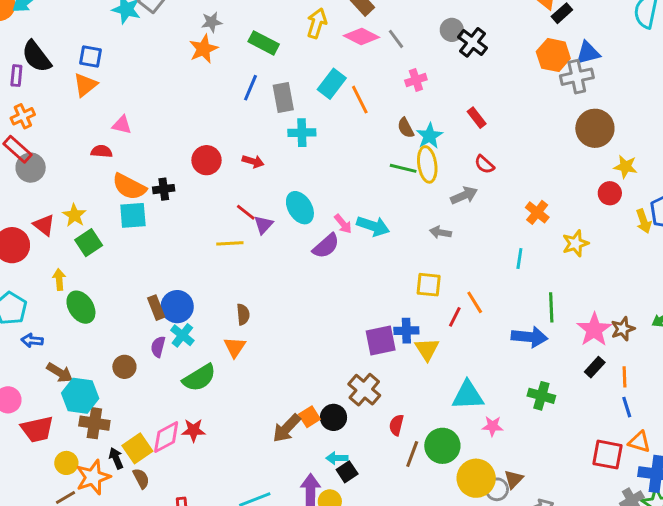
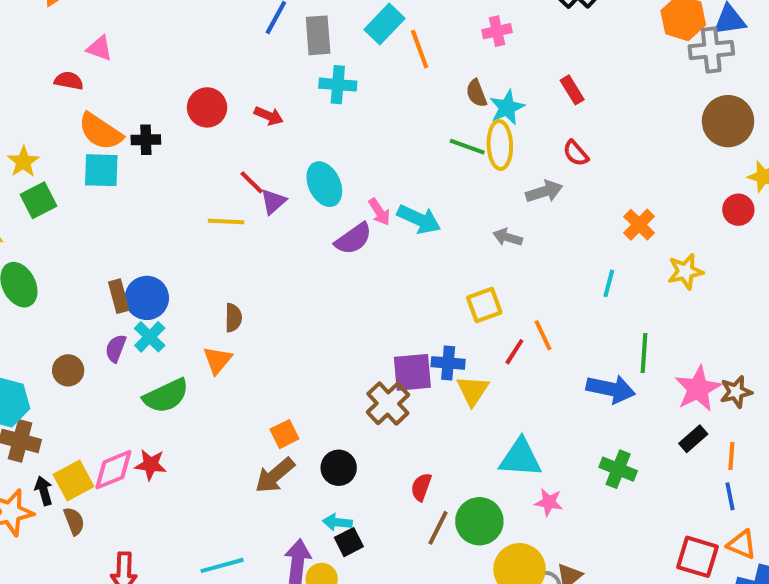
yellow square: (429, 285) -> (484, 305), turned -32
brown cross: (364, 390) -> (388, 403), moved
orange square: (309, 417) -> (284, 434), moved

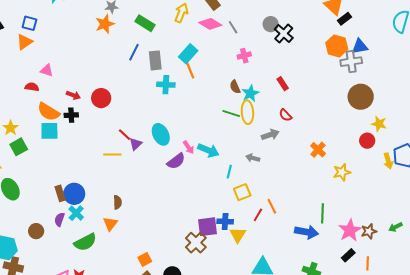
orange line: (420, 49) -> (190, 69), moved
red arrow: (269, 116) -> (73, 95), moved
cyan line: (609, 283) -> (229, 172), moved

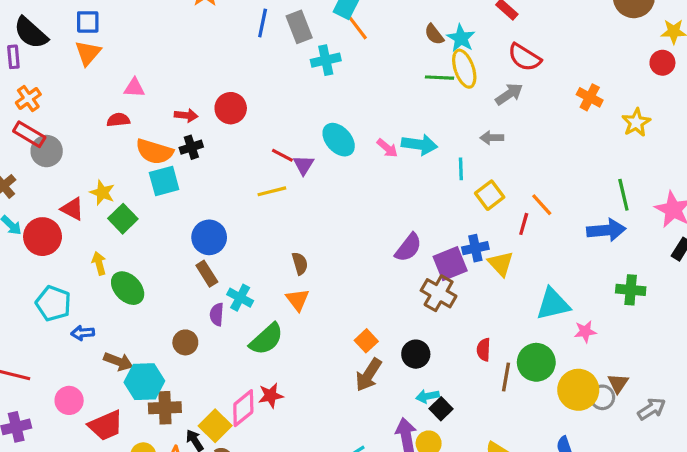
red semicircle: (285, 115) -> (524, 57), size x1.5
purple semicircle: (176, 161) -> (408, 248), moved
blue circle: (74, 194) -> (209, 237), moved

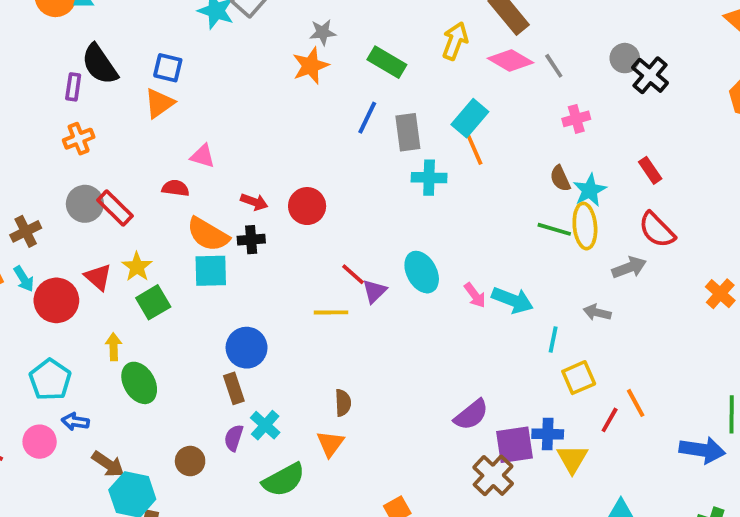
red rectangle: (29, 134) -> (115, 208), moved
pink circle: (69, 400) -> (40, 442), moved

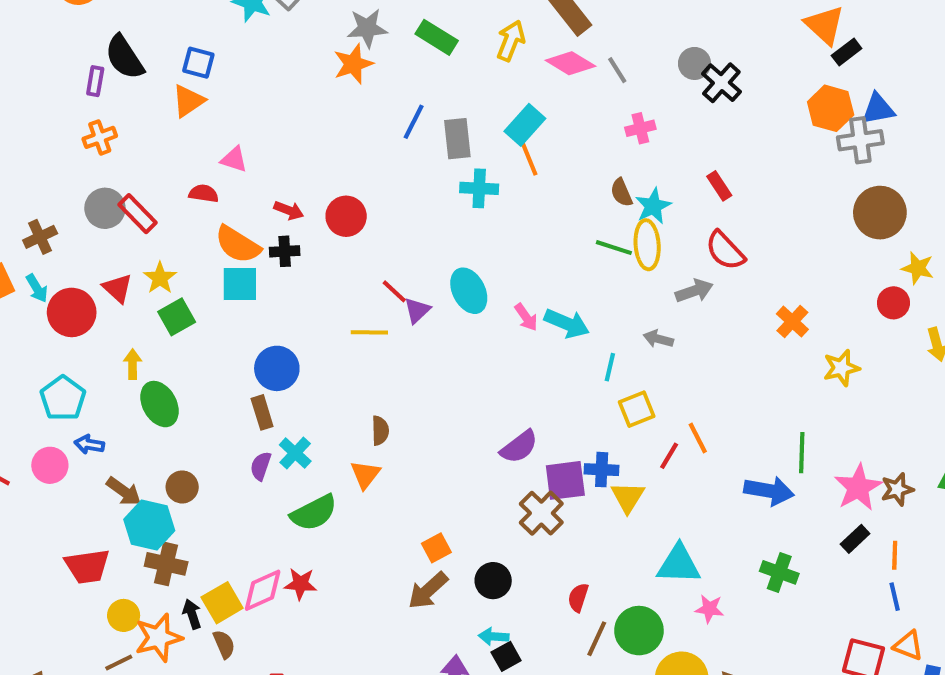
gray star: (323, 32) -> (367, 28), size x1.4
green rectangle: (387, 62) -> (437, 37), moved
brown circle: (190, 461) -> (182, 487), moved

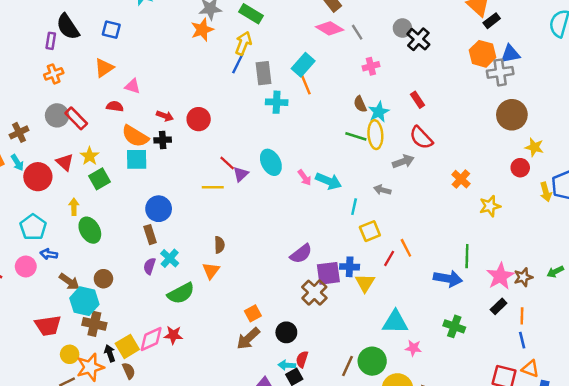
yellow arrow: (511, 41) -> (243, 43), moved
orange triangle: (188, 101) -> (104, 68), moved
red semicircle: (578, 598) -> (302, 359), moved

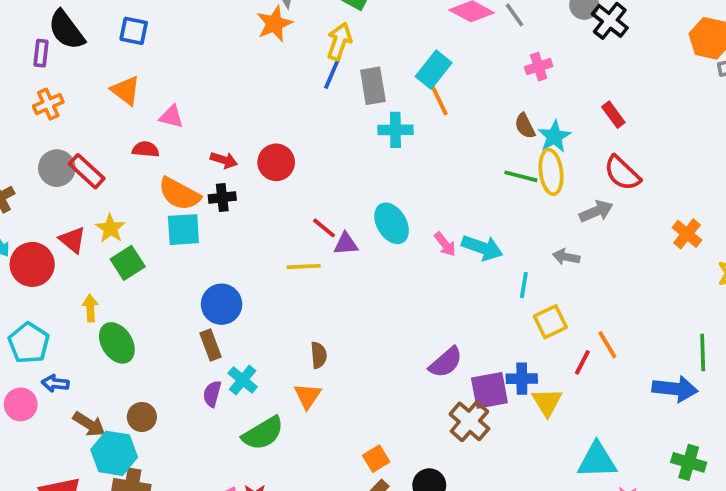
orange triangle: (104, 68) -> (126, 90), turned -45
purple triangle: (241, 174) -> (346, 244), turned 42

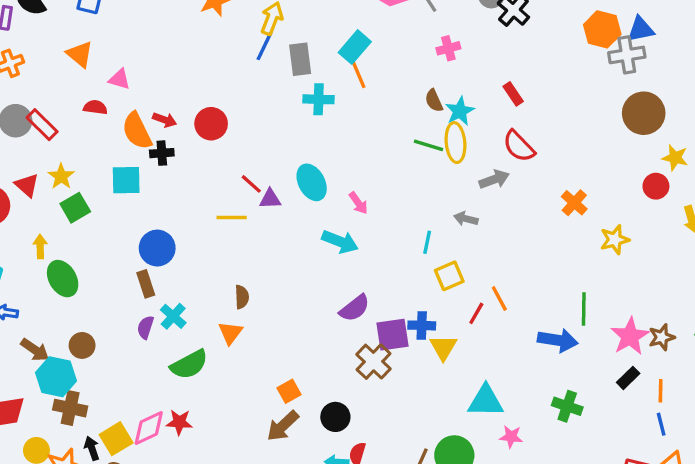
orange semicircle: (179, 194) -> (137, 131), moved, turned 33
cyan arrow: (482, 248) -> (340, 242), moved

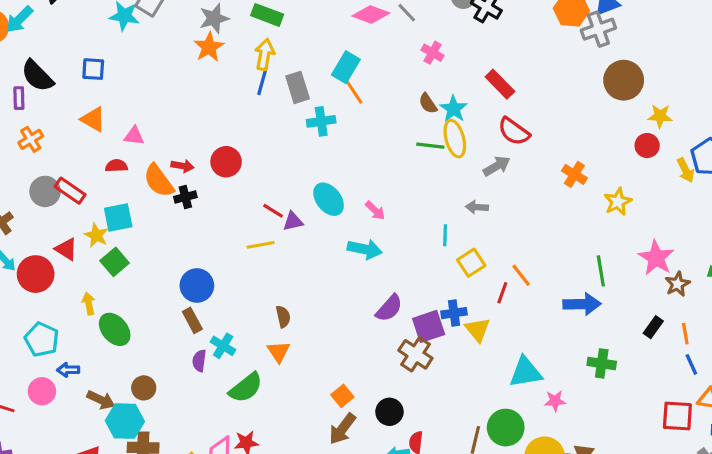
pink cross: (448, 48) -> (433, 53), turned -35
red rectangle: (513, 94) -> (500, 84), size x1.4
cyan square: (126, 180) -> (118, 218), moved
pink star: (630, 336) -> (656, 258), moved

